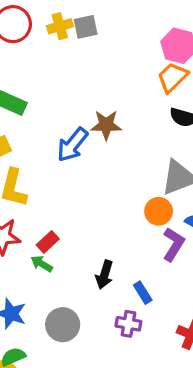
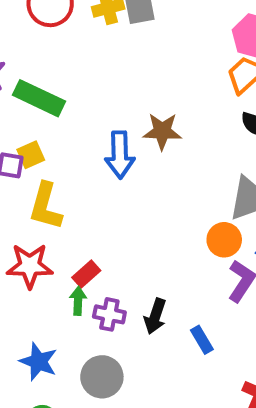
blue arrow: (72, 145) -> (120, 155), turned -42
green arrow: (42, 264) -> (78, 301), turned 60
purple cross: (128, 324) -> (109, 314), moved

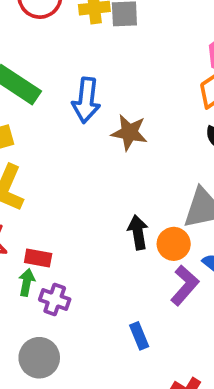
blue arrow: (120, 155) -> (86, 100), moved
red rectangle: (86, 274) -> (38, 258), turned 44
black arrow: (155, 316) -> (138, 232), moved, turned 144

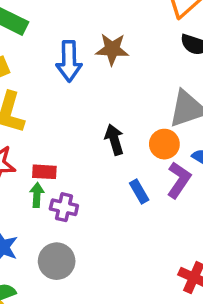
blue arrow: (86, 100) -> (69, 61), moved
black arrow: (138, 232) -> (114, 140), moved
blue rectangle: (139, 336) -> (139, 192), moved

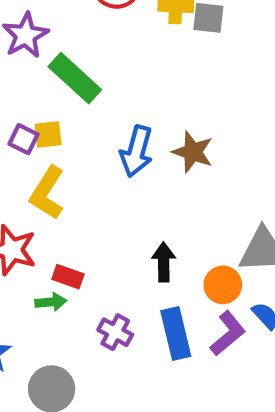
blue rectangle: (139, 192) -> (176, 334), size x1.6
green arrow: (37, 195) -> (51, 302), turned 65
purple cross: (64, 207) -> (115, 332), moved

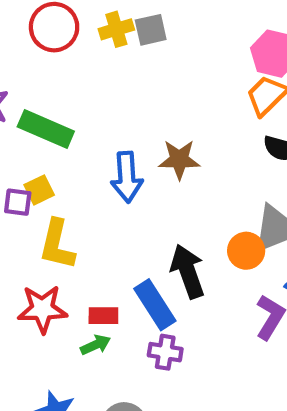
black arrow: (164, 262) -> (188, 271), size x1.4
orange circle: (223, 285) -> (246, 251), moved
blue rectangle: (176, 334) -> (155, 305), moved

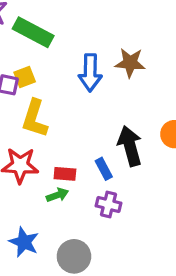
blue rectangle: (155, 305) -> (104, 169), size x0.6

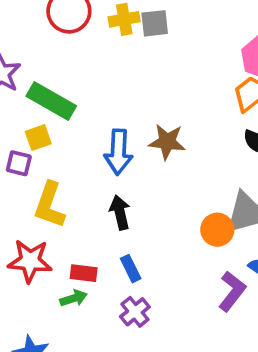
yellow square: (25, 77) -> (38, 138), moved
black arrow: (130, 146) -> (120, 212), moved, size x0.7
purple cross: (109, 204) -> (135, 312), turned 35

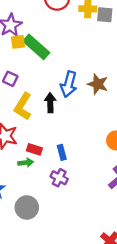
yellow square: (38, 138) -> (18, 42), moved
black arrow: (120, 212) -> (50, 103), moved
purple cross: (135, 312) -> (59, 178), turned -35

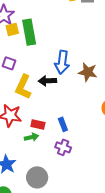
green rectangle: (36, 47) -> (29, 32), turned 45
brown star: (98, 84) -> (88, 72), moved
black arrow: (50, 103) -> (47, 81), turned -84

